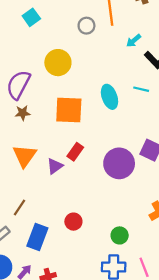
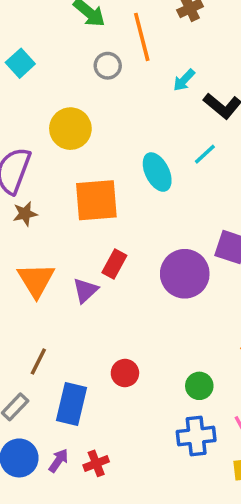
cyan line: (141, 89) -> (205, 154), turned -49

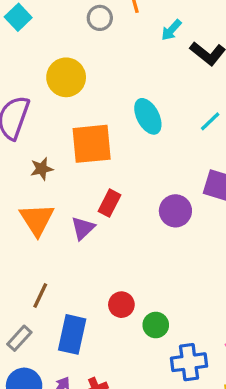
cyan line: (205, 154) -> (210, 121), moved
brown star: (25, 214) -> (42, 169), moved
purple circle: (185, 274) -> (175, 211), size x0.7
green circle: (199, 386) -> (156, 325), moved

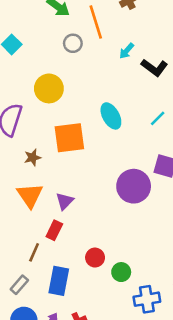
red rectangle: (110, 203) -> (54, 230), moved
purple circle: (175, 211) -> (134, 186), size x1.4

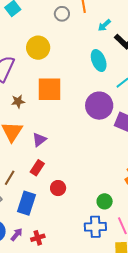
cyan ellipse: (111, 116) -> (99, 61), moved
purple circle: (134, 186) -> (99, 106), moved
red rectangle: (54, 230) -> (37, 168), moved
green circle: (121, 272) -> (105, 201), moved

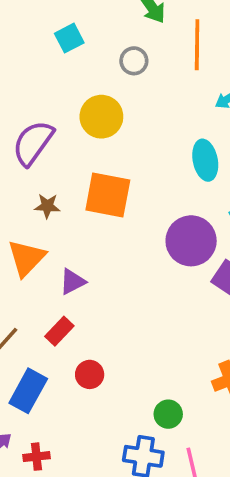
gray circle: (62, 14) -> (134, 61), moved

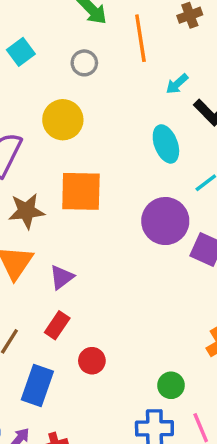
brown star: (47, 206) -> (26, 211), size x1.5

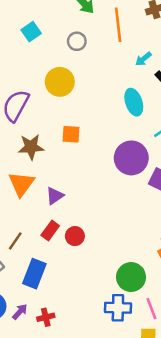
orange square: (81, 191) -> (71, 134), size x0.6
red circle: (92, 361) -> (75, 236), moved
green circle: (171, 385) -> (131, 277), size x1.5

